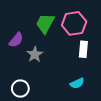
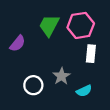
gray star: (35, 54) -> (62, 76), moved
white circle: (20, 88) -> (33, 85), moved

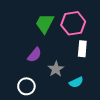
purple semicircle: (18, 43) -> (35, 55), moved
white circle: (33, 85) -> (26, 86), moved

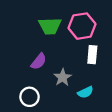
green trapezoid: (45, 23) -> (50, 26), turned -120

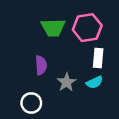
purple semicircle: (39, 61) -> (41, 65), turned -42
cyan semicircle: (85, 92) -> (94, 82), moved

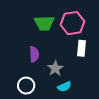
cyan semicircle: (94, 82) -> (64, 87), moved

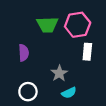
purple semicircle: (34, 54) -> (24, 53), moved

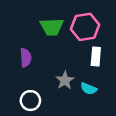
cyan semicircle: (69, 93) -> (89, 89), moved, turned 48

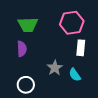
green trapezoid: (52, 27) -> (28, 25), moved
cyan semicircle: (89, 89) -> (75, 75), turned 32

